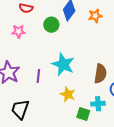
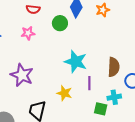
purple line: (38, 76) -> (89, 83), moved
yellow star: (68, 94) -> (64, 93), moved

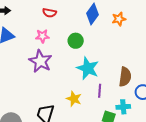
green circle: (60, 23) -> (76, 41), moved
purple star: (22, 75) -> (40, 61), moved

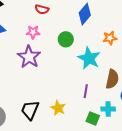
orange star: (119, 19) -> (110, 38), moved
cyan star: (88, 68) -> (89, 58), moved
yellow star: (74, 99) -> (58, 108), moved

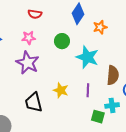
orange star: (110, 38) -> (100, 27), moved
yellow star: (58, 108) -> (61, 90), moved
black trapezoid: (30, 110) -> (34, 102), moved, turned -30

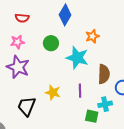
orange star: (100, 27) -> (92, 36), moved
black trapezoid: (34, 102) -> (27, 106), turned 40

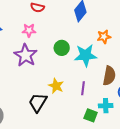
green circle: (51, 43) -> (62, 48), moved
cyan star: (77, 58) -> (86, 55), turned -30
black trapezoid: (27, 106) -> (38, 102), moved

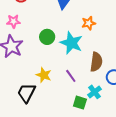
cyan star: (86, 55) -> (71, 43), turned 30
purple line: (83, 88) -> (71, 76), turned -40
cyan cross: (106, 106) -> (94, 92), turned -32

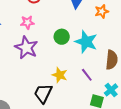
orange star: (89, 23) -> (102, 11), moved

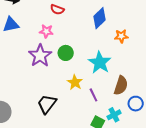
green circle: (62, 37) -> (66, 53), moved
yellow star: (60, 75) -> (75, 82), moved

